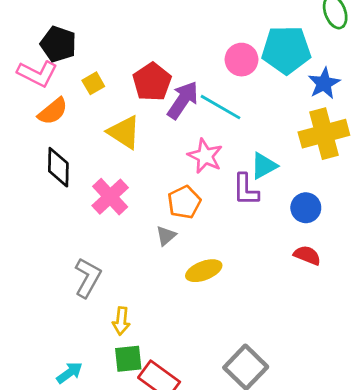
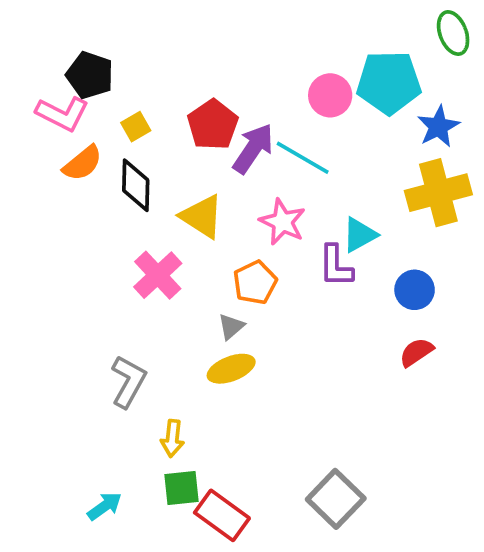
yellow triangle: (124, 132) -> (202, 216), moved
black diamond: (58, 167) -> (136, 185), moved
red semicircle: (307, 255) -> (416, 352), turned -56
yellow ellipse: (204, 271) -> (231, 369), moved

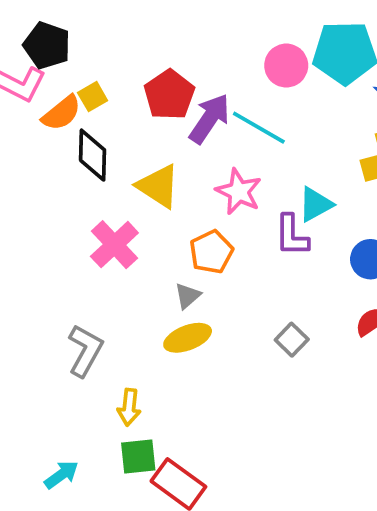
orange semicircle: (83, 163) -> (61, 113), moved
gray square: (336, 499) -> (292, 340), moved, size x0.6

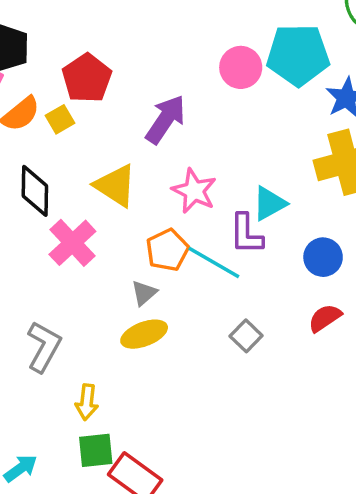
red pentagon: (169, 95) -> (87, 78), moved
yellow square: (93, 97) -> (60, 119), moved
cyan line: (259, 128) -> (214, 262), moved
black diamond: (93, 155) -> (35, 191), moved

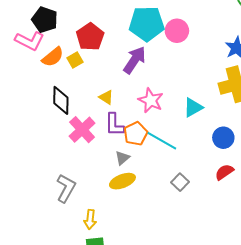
cyan pentagon: (298, 55) -> (147, 24), moved
yellow triangle: (115, 186) -> (106, 97), size x0.6
purple L-shape: (246, 234) -> (114, 125), moved

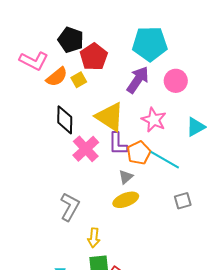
black pentagon: (45, 20) -> (71, 40), moved
pink circle: (177, 31) -> (176, 81), moved
yellow triangle: (106, 97) -> (110, 117), size x2.0
gray square: (180, 182) -> (183, 201), turned 30

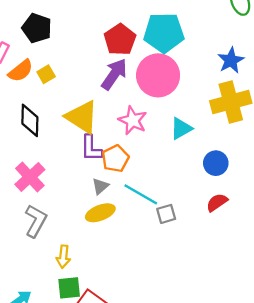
cyan pentagon: (150, 44) -> (164, 33), moved
red pentagon: (94, 57) -> (120, 40), moved
pink circle: (176, 81) -> (158, 75), size x1.6
pink cross: (86, 149) -> (30, 177), moved
cyan line: (165, 160) -> (141, 194), moved

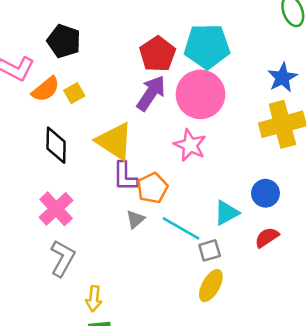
pink star: (133, 120) -> (190, 145), moved
cyan triangle: (181, 129) -> (226, 213), moved
yellow ellipse: (100, 213) -> (211, 286), moved, turned -40

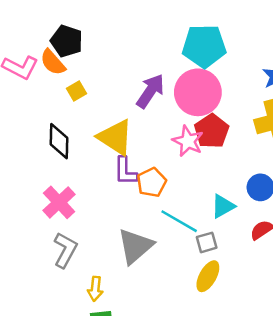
red pentagon: (158, 54) -> (212, 131), moved
orange semicircle: (46, 89) -> (53, 62), moved, turned 88
gray triangle: (135, 219) -> (135, 246), moved, size x2.0

